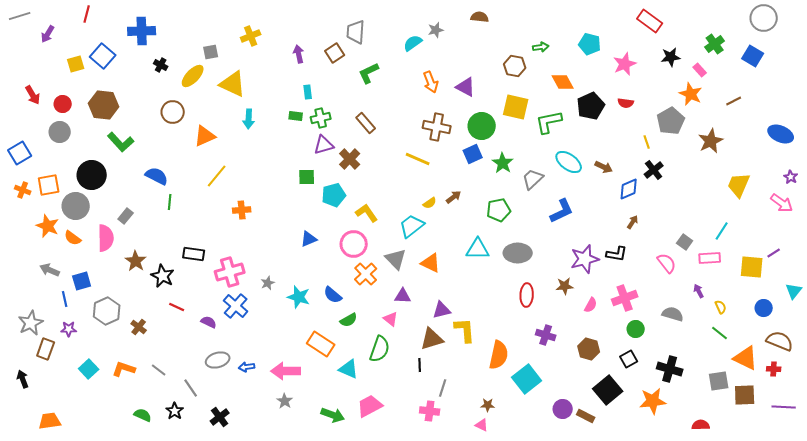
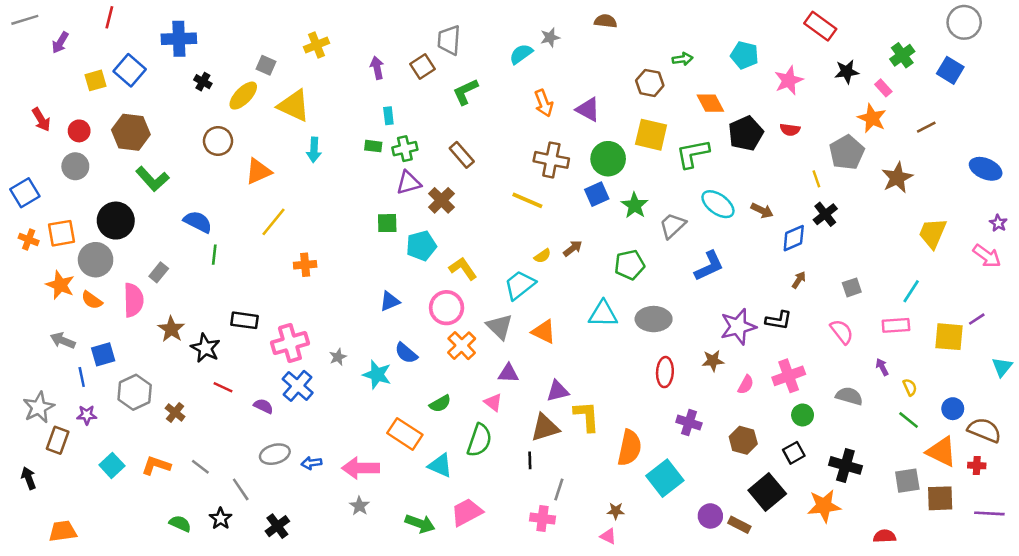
gray square: (211, 52) -> (266, 65), turned 35
gray square: (685, 242) -> (852, 287), moved, turned 35
blue semicircle: (333, 295) -> (406, 353), moved
blue circle: (764, 308) -> (953, 409), moved

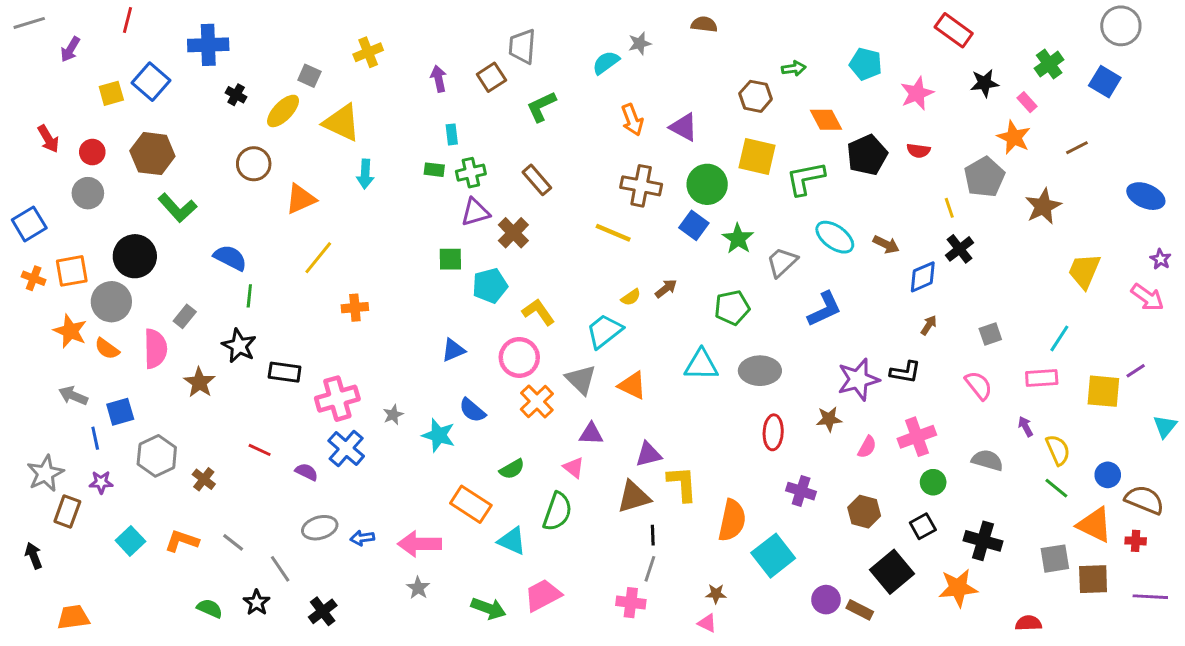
blue square: (597, 194) -> (694, 225), turned -30
black star: (205, 348) -> (239, 346), moved
yellow semicircle: (910, 387) -> (1058, 450), size x1.5
black line: (530, 460) -> (653, 535), moved

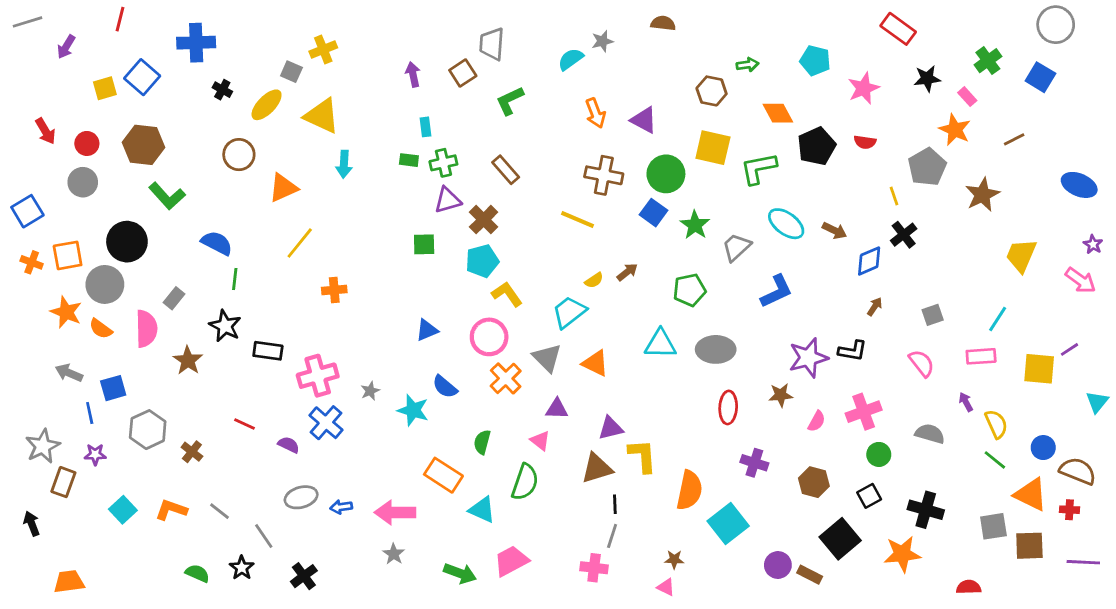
yellow cross: (368, 52) -> (323, 50), moved
cyan pentagon: (490, 286) -> (482, 261), moved
green semicircle: (512, 469) -> (482, 442), turned 135

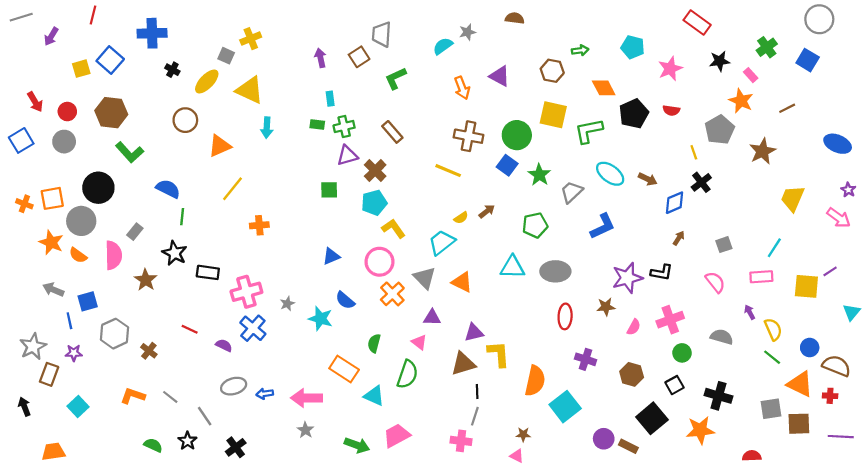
purple triangle: (644, 120) -> (500, 76), moved
blue square: (27, 211) -> (21, 140), moved
cyan square: (123, 510) -> (78, 407), moved

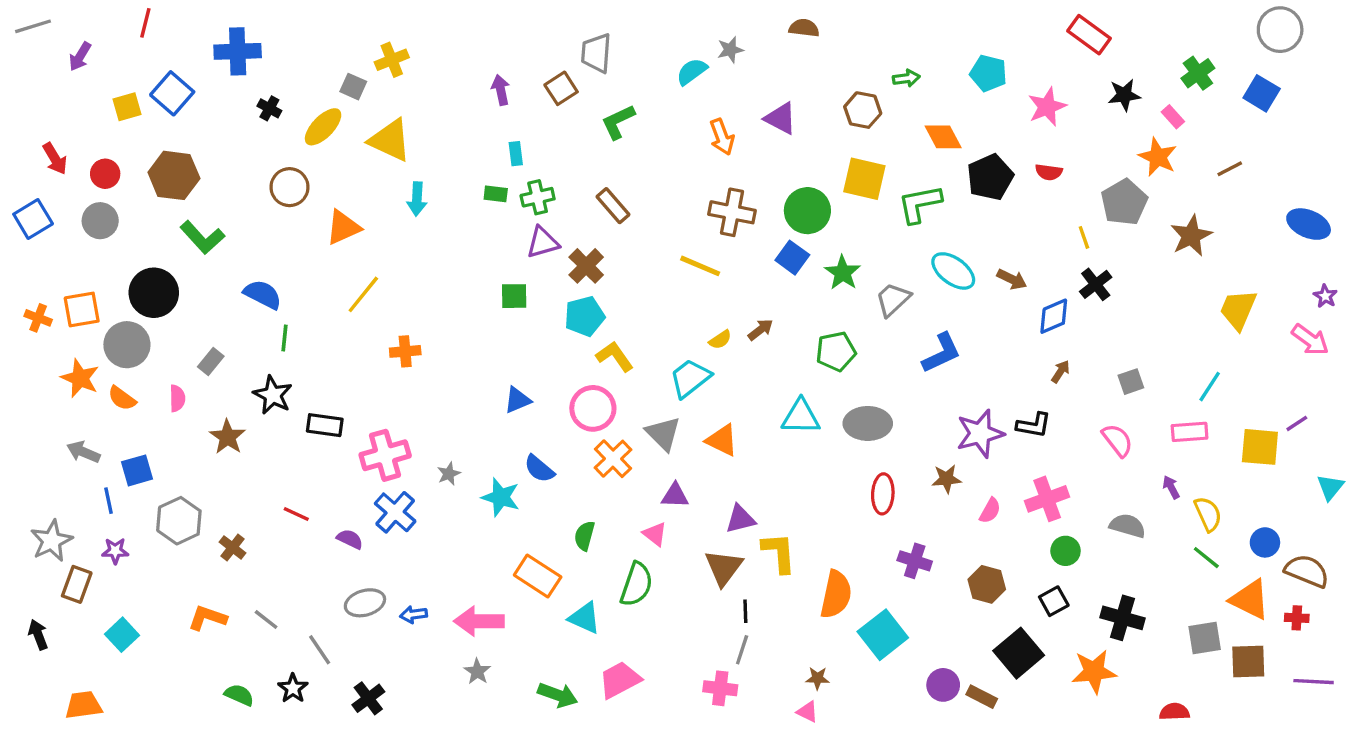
pink semicircle: (113, 255) -> (177, 398), size x0.6
brown triangle: (463, 364) -> (724, 568), turned -36

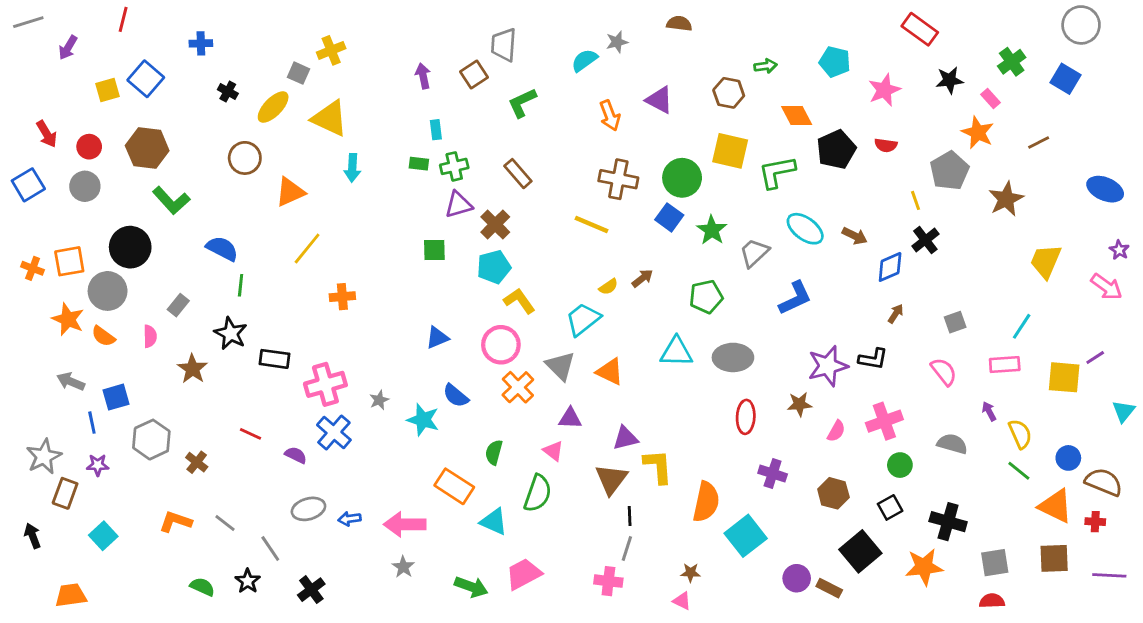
blue cross: (238, 51) -> (201, 43), size x0.6
gray square: (1205, 638) -> (995, 563), moved

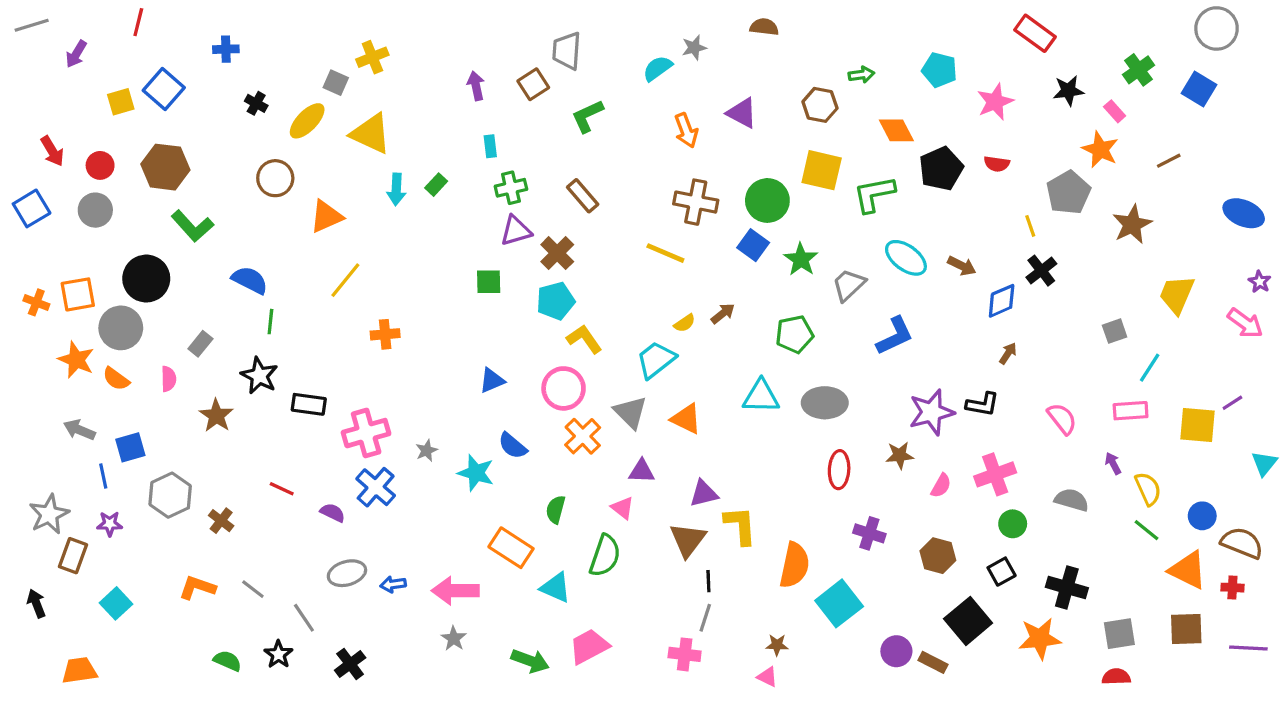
green rectangle: (419, 164) -> (436, 185), moved, turned -54
gray square: (955, 322) -> (1115, 331), moved

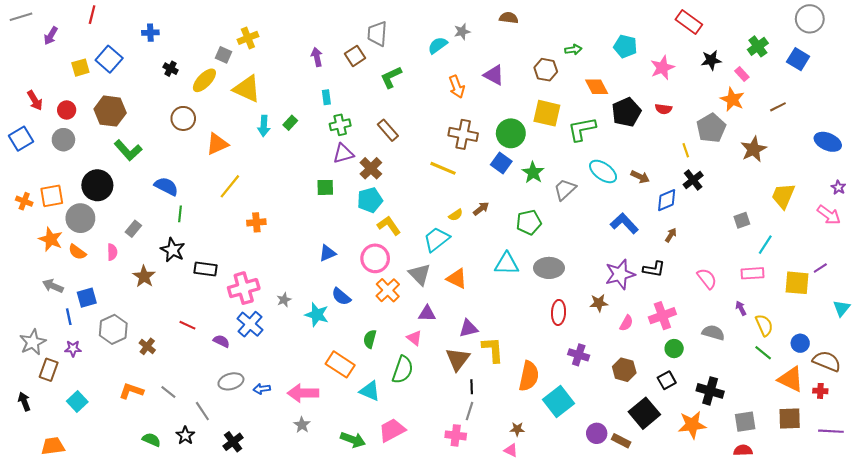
blue L-shape: (895, 336) -> (624, 223), moved, turned -108

